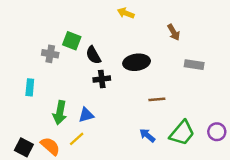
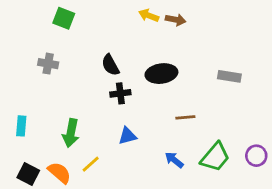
brown arrow: (174, 32) -> (176, 20), moved, turned -49
green square: (72, 41) -> (64, 18), moved
gray cross: (50, 54) -> (48, 64), moved
cyan rectangle: (30, 87) -> (21, 126), moved
blue triangle: (86, 115) -> (127, 136), moved

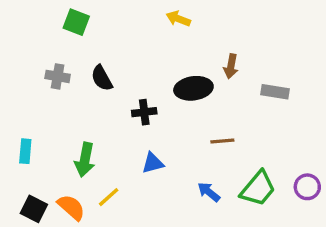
brown arrow: (176, 20) -> (231, 66), moved, turned 90
black semicircle: (110, 65) -> (102, 78), moved

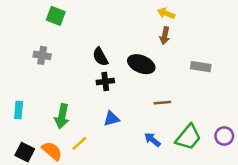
yellow arrow: (178, 19) -> (166, 13), moved
brown arrow: (231, 66) -> (165, 36), moved
black semicircle: (102, 78) -> (100, 57), moved
black ellipse: (193, 88) -> (141, 64), turned 30

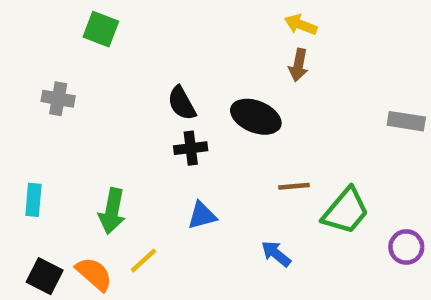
gray cross: (42, 55) -> (58, 99), moved
gray rectangle: (201, 67) -> (406, 121), moved
green trapezoid: (188, 137) -> (346, 211), moved

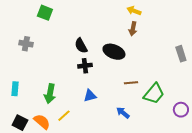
gray rectangle: (406, 121) -> (181, 54), turned 63

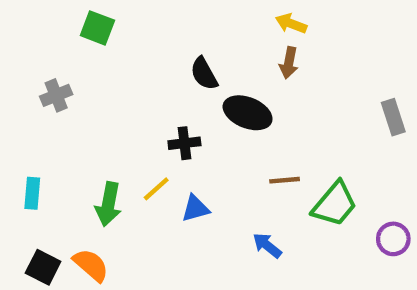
gray cross: (26, 44) -> (56, 95), turned -32
black semicircle: (81, 46) -> (204, 74), moved
yellow line: (64, 116) -> (156, 189), moved

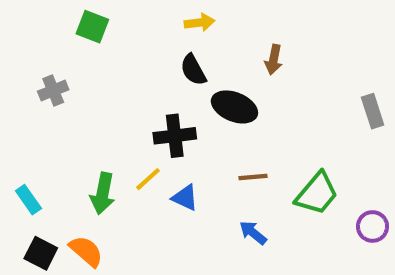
yellow arrow: (291, 24) -> (199, 22), moved, turned 152
black cross: (184, 143) -> (175, 136), size x1.4
brown line: (285, 180) -> (253, 177), moved
cyan rectangle: (32, 193) -> (28, 200), moved, turned -40
blue triangle: (195, 208) -> (185, 198), turned 40

